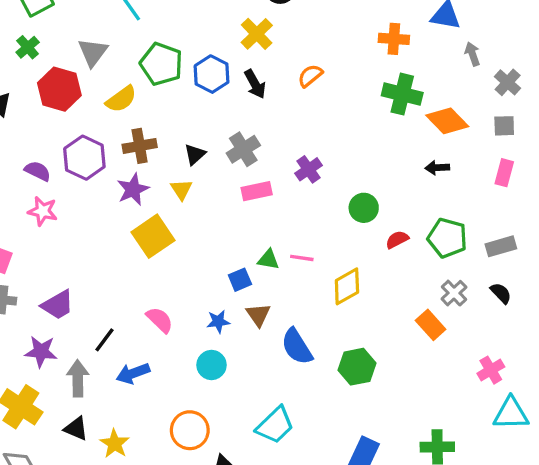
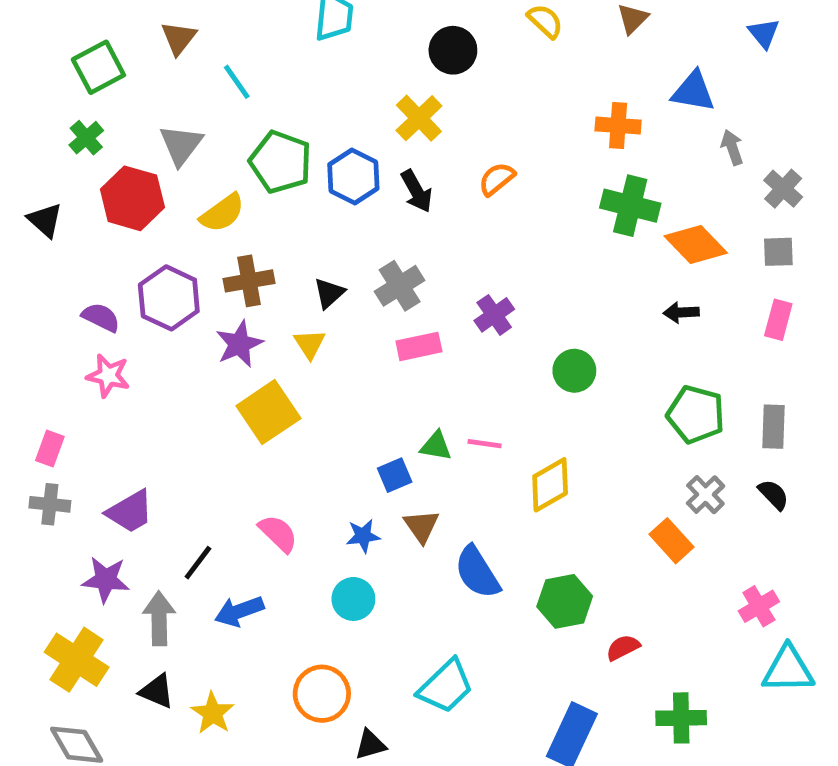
red semicircle: (397, 240) -> (623, 648), moved
gray rectangle: (501, 246) -> (773, 427), turned -72

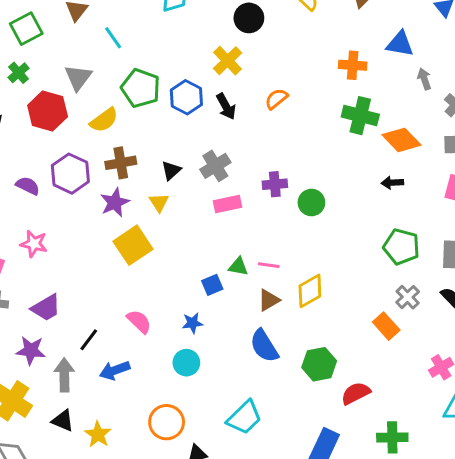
purple cross: (494, 315) -> (275, 184), turned 30
green circle: (574, 371) -> (311, 203), moved
pink star: (108, 376) -> (34, 244), moved
brown triangle: (421, 526) -> (269, 300), moved, turned 35
red semicircle: (623, 648) -> (356, 393), size x1.4

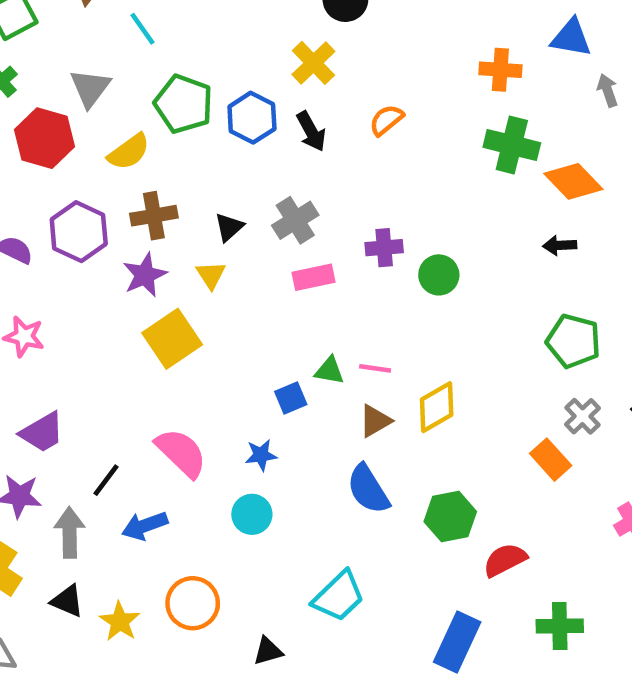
pink semicircle: (139, 321) -> (181, 453), size x1.4
orange circle: (167, 422) -> (193, 603), moved

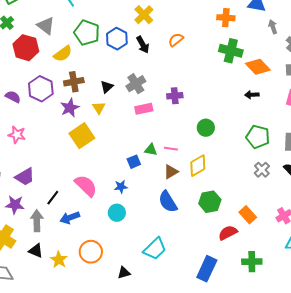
gray triangle: (90, 88) -> (46, 26), turned -30
green circle: (439, 275) -> (206, 128), moved
orange rectangle: (551, 460) -> (248, 215), moved
green hexagon: (450, 517) -> (210, 202), moved

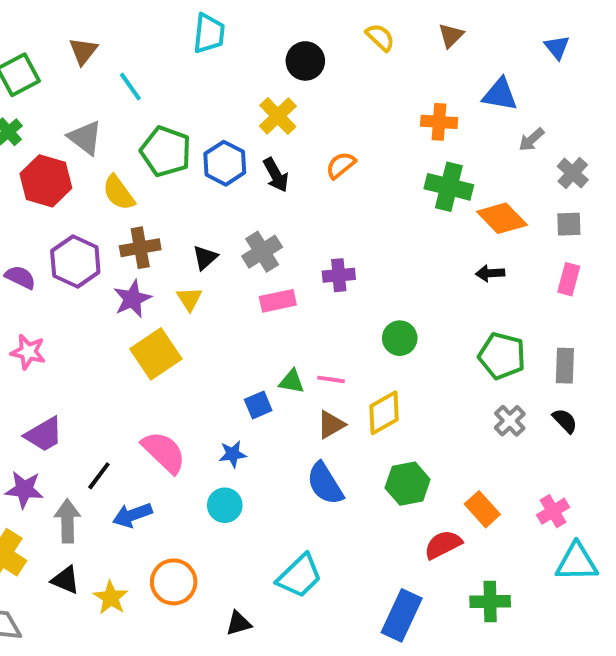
gray arrow: (273, 27) -> (531, 140), turned -112
yellow semicircle: (63, 54) -> (119, 193), turned 90

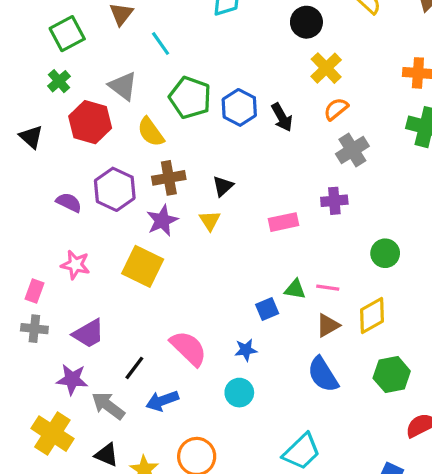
yellow cross: (278, 116) -> (326, 68), moved
gray cross: (262, 252) -> (352, 150), moved
yellow square: (156, 354) -> (143, 266), moved, turned -30
gray arrow: (67, 521) -> (108, 406), turned -52

